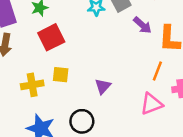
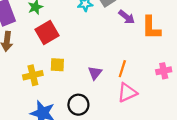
orange line: (157, 71) -> (122, 69), moved
pink triangle: (151, 104) -> (127, 93), moved

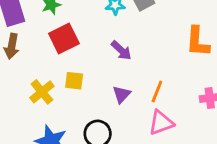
purple arrow: (127, 17) -> (121, 50), moved
yellow cross: (33, 75) -> (42, 92), turned -30

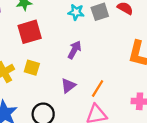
purple arrow: (121, 50) -> (74, 50), turned -114

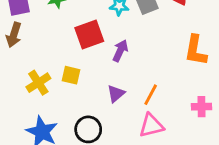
red square: (30, 32) -> (89, 35), moved

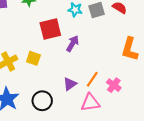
purple triangle: (116, 94) -> (70, 84), moved
pink cross: (202, 107) -> (114, 85), moved, turned 32

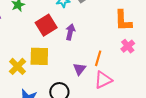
yellow square: (33, 58) -> (39, 56), size x1.5
pink cross: (114, 85) -> (128, 46), moved, turned 32

